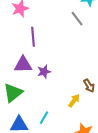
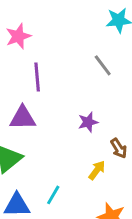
gray line: (77, 19) -> (103, 65), moved
purple star: (44, 72) -> (88, 122), moved

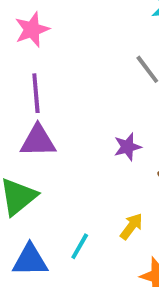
purple line: (37, 77) -> (36, 93), moved
yellow arrow: (97, 170) -> (131, 226), moved

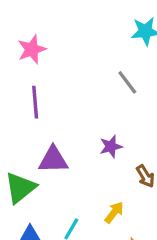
purple triangle: (38, 141) -> (53, 160), moved

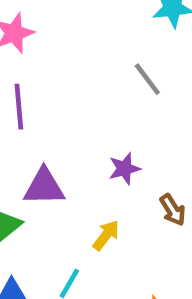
yellow arrow: (114, 212) -> (106, 235), moved

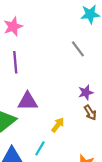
purple star: (124, 169) -> (86, 92), moved

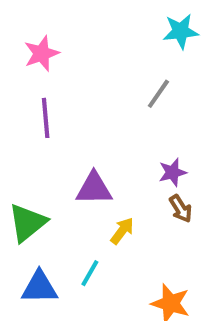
gray line: (78, 49) -> (158, 94), turned 72
purple triangle: (28, 101) -> (94, 189), moved

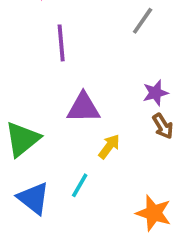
purple line: (46, 118) -> (61, 43), moved
blue triangle: (39, 287) -> (33, 198), turned 39

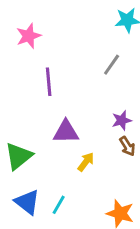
cyan line: (80, 185) -> (59, 205), moved

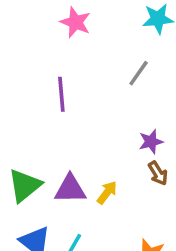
pink star: (29, 36) -> (75, 22), moved, turned -30
purple triangle: (66, 132) -> (70, 189), moved

